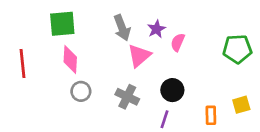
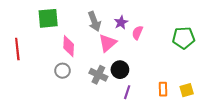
pink diamond: (70, 60) -> (69, 46), moved
black circle: (172, 90) -> (120, 70), moved
yellow square: (241, 105) -> (187, 90), moved

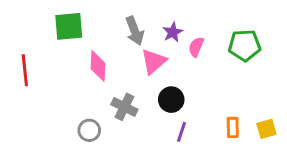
green pentagon: (184, 38) -> (244, 45), moved
gray circle: (62, 71) -> (89, 130), moved
gray cross: (98, 75) -> (124, 107), moved

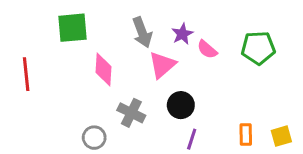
pink semicircle: (196, 47) -> (207, 49), turned -72

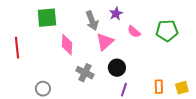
purple star: (182, 34) -> (116, 14), moved
gray circle: (94, 138) -> (43, 89), moved

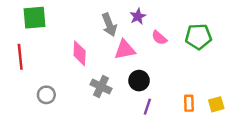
green square: (47, 18) -> (34, 18), moved
pink triangle: (105, 42) -> (125, 50), turned 30
gray circle: (43, 89) -> (46, 95), moved

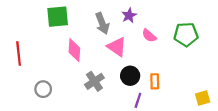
green square: (34, 18) -> (58, 17), moved
pink triangle: (125, 50) -> (117, 47), turned 45
gray cross: (101, 87) -> (94, 81), turned 30
orange rectangle: (189, 103) -> (155, 81), moved

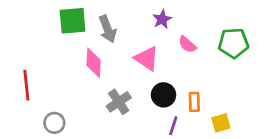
gray arrow: (102, 23) -> (108, 29), moved
red line: (19, 53) -> (26, 85), moved
gray circle: (43, 89) -> (54, 123), moved
yellow square: (203, 98) -> (221, 123), moved

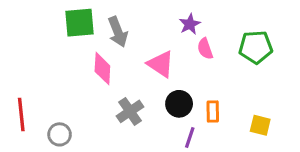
purple star: (162, 19) -> (190, 24), moved
pink semicircle: (187, 45) -> (205, 49), turned 30
red line: (26, 85) -> (21, 115), moved
yellow square: (221, 123) -> (260, 125), moved, turned 30

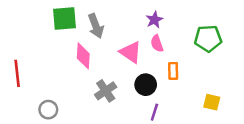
pink semicircle: (205, 49) -> (157, 43), moved
orange rectangle: (213, 111) -> (173, 71), moved
red line: (21, 115) -> (17, 73), moved

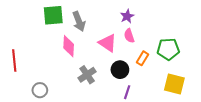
green pentagon: (208, 38) -> (168, 49), moved
orange rectangle: (173, 71) -> (143, 58), turned 32
yellow square: (212, 102) -> (174, 84), size x1.5

